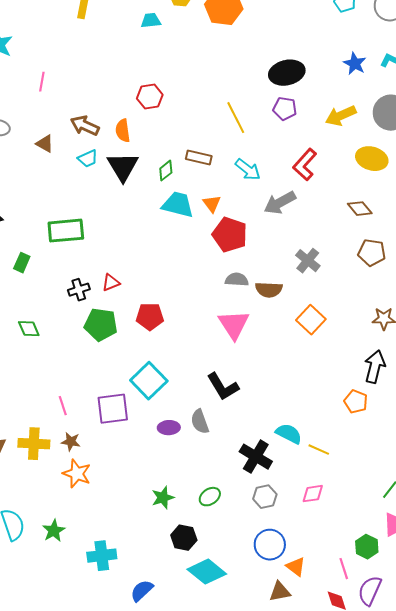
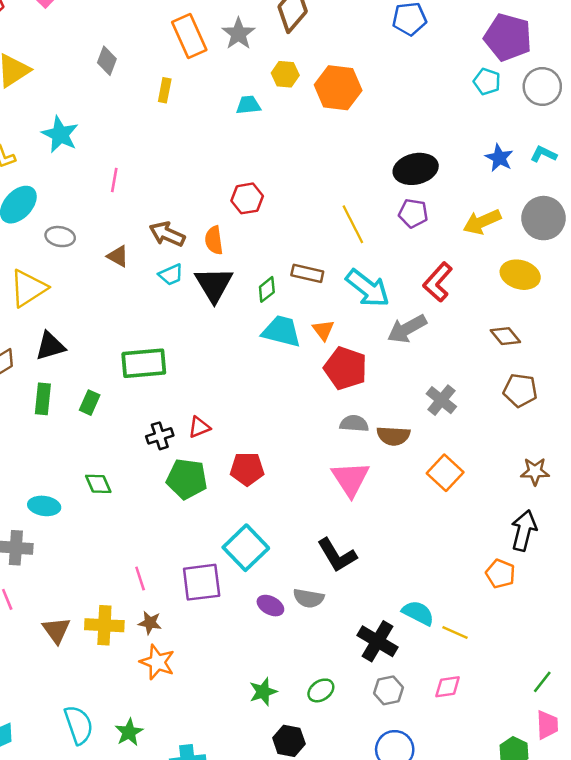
cyan arrow: (248, 170) -> (368, 288), size x1.4
gray semicircle: (200, 422) -> (309, 598), turned -60
purple ellipse: (169, 428) -> (270, 606), turned 30

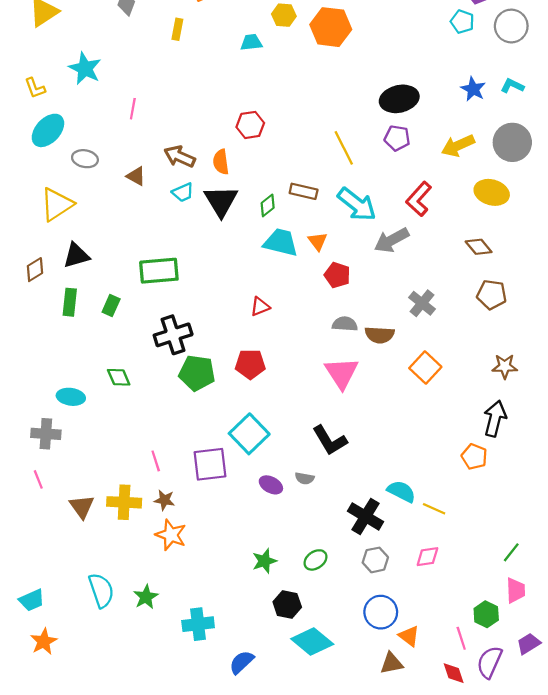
red pentagon: (345, 368) -> (337, 275), size x0.7
red triangle: (199, 427) -> (260, 307), moved
black cross: (160, 436) -> (173, 335), size x1.6
gray semicircle: (309, 598) -> (305, 478), size x0.7

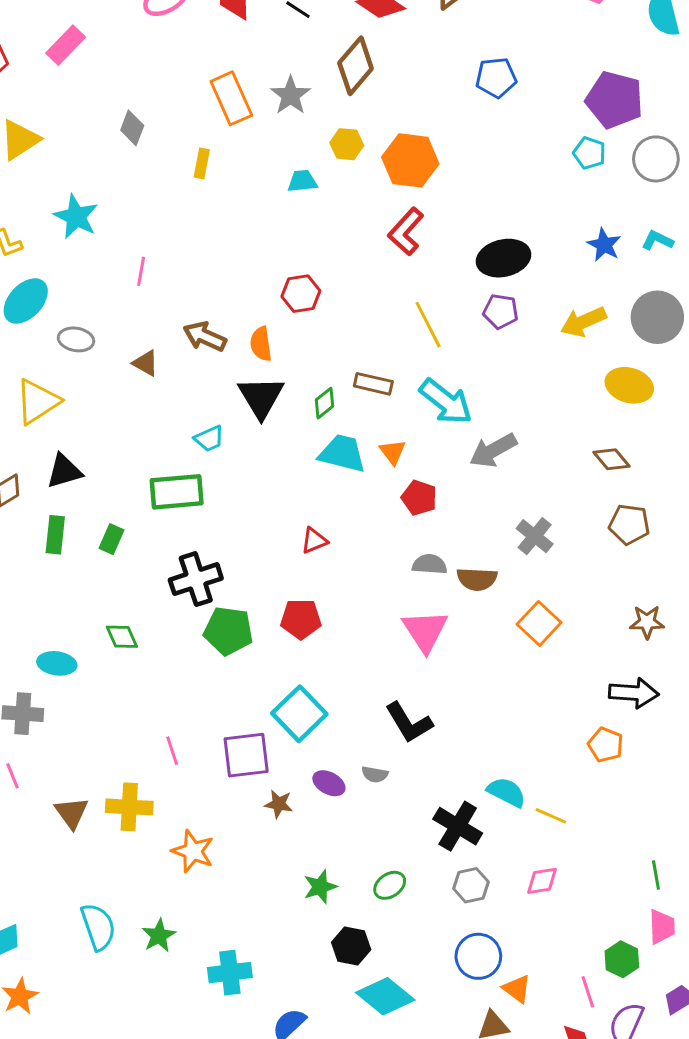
cyan trapezoid: (183, 192) -> (209, 439), moved
red L-shape: (419, 199) -> (406, 231), moved
black arrow: (495, 419) -> (634, 693), turned 80
brown star: (164, 500) -> (279, 804), moved
green line: (511, 552) -> (656, 875), turned -48

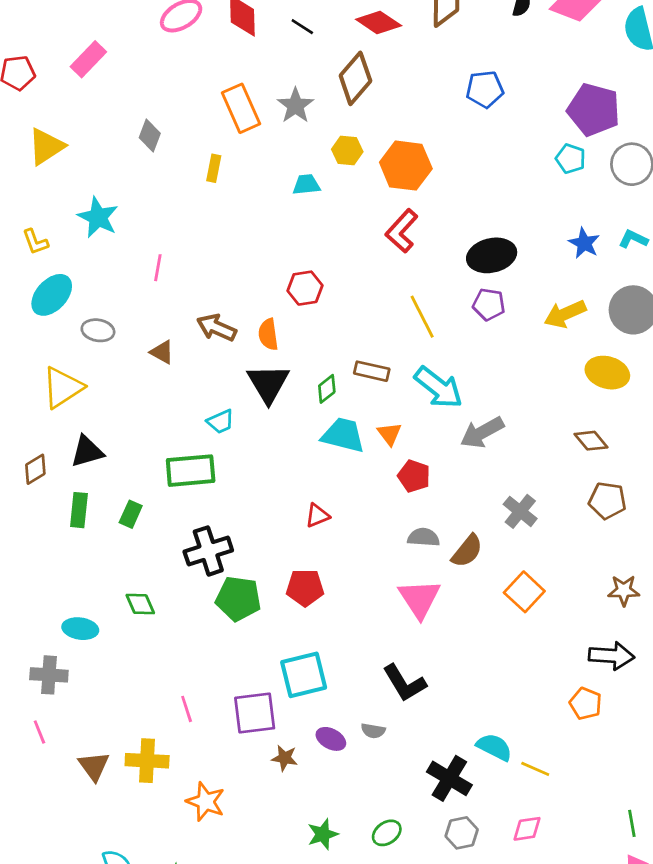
brown semicircle: (477, 579) -> (467, 551), turned -54
cyan square: (299, 714) -> (304, 675), turned 30

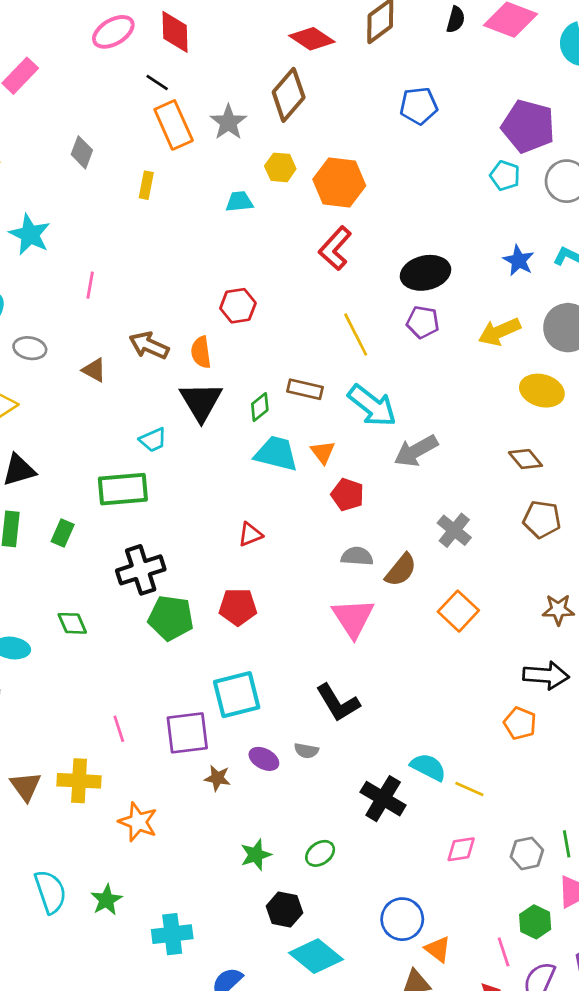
black line: (302, 27) -> (157, 83), moved
gray hexagon: (462, 833) -> (527, 853), moved

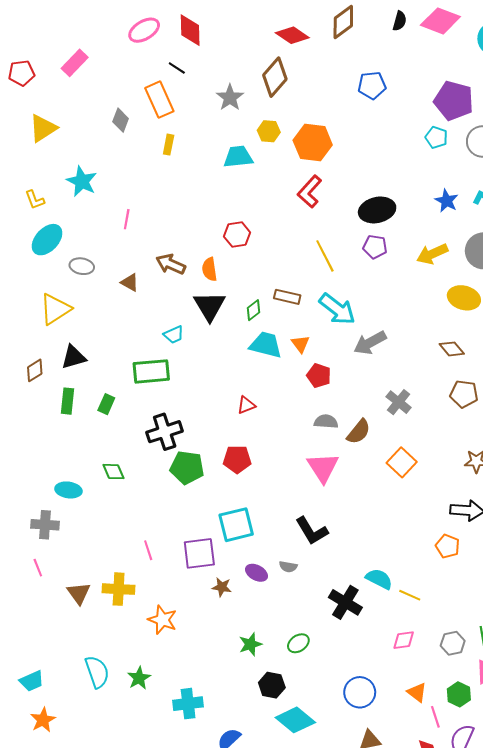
orange rectangle: (174, 125) -> (159, 100), moved
cyan trapezoid: (239, 202) -> (238, 157), size x1.4
orange triangle: (438, 949) -> (417, 692), moved

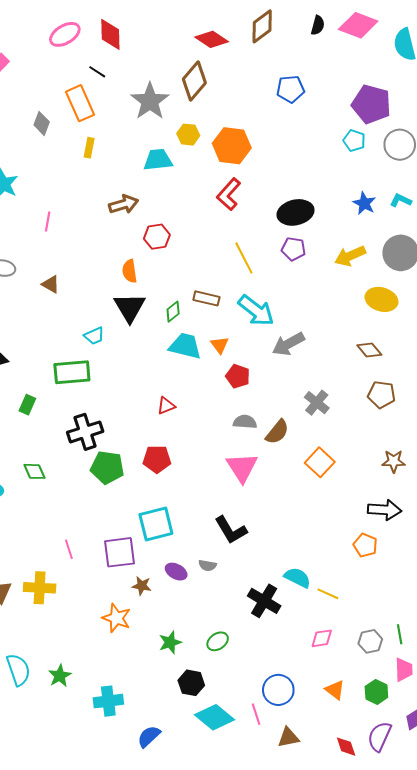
gray star: (230, 98) -> (150, 101), size x1.4
brown arrow: (171, 264) -> (124, 204), moved, turned 140
orange star: (162, 620) -> (116, 618), moved
pink line: (435, 717) -> (256, 714), moved

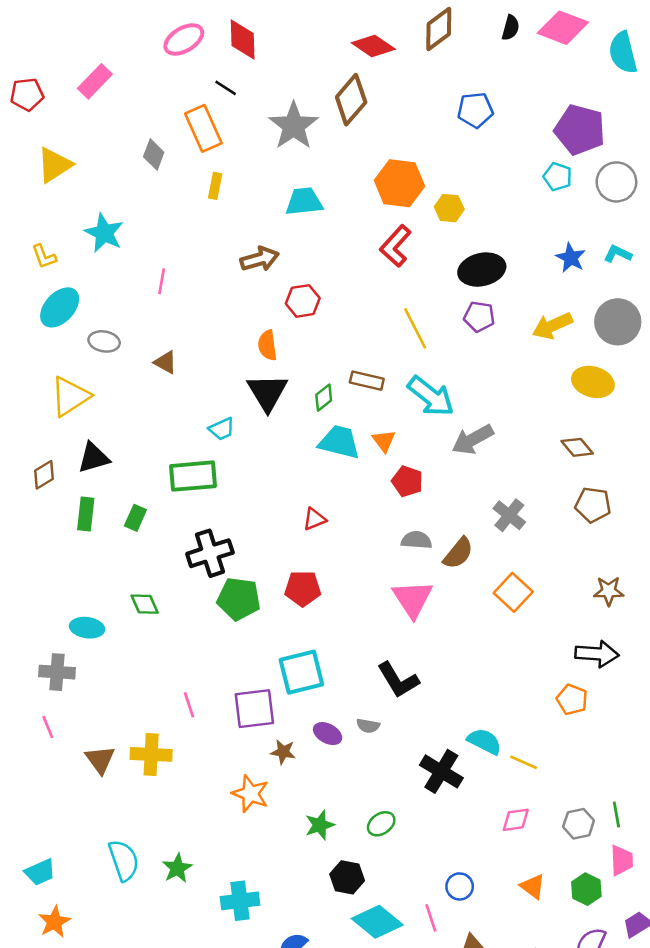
yellow hexagon: (188, 135) -> (449, 208), moved
blue circle: (278, 690) -> (460, 886), size x0.7

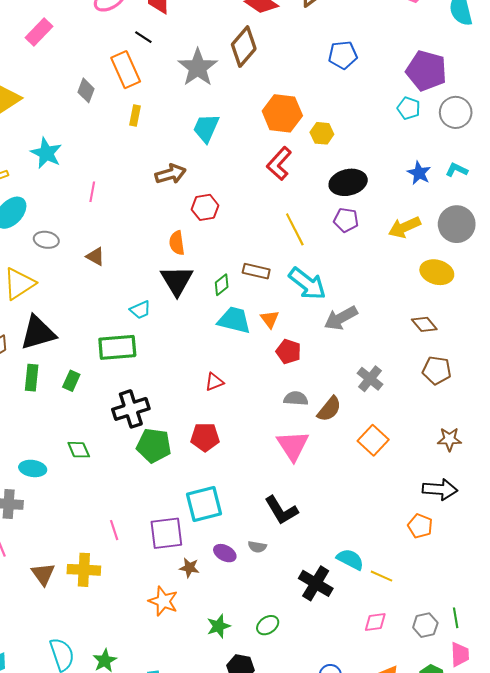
cyan trapezoid: (304, 202) -> (206, 128), turned -60
black triangle: (94, 458) -> (38, 333), size x1.4

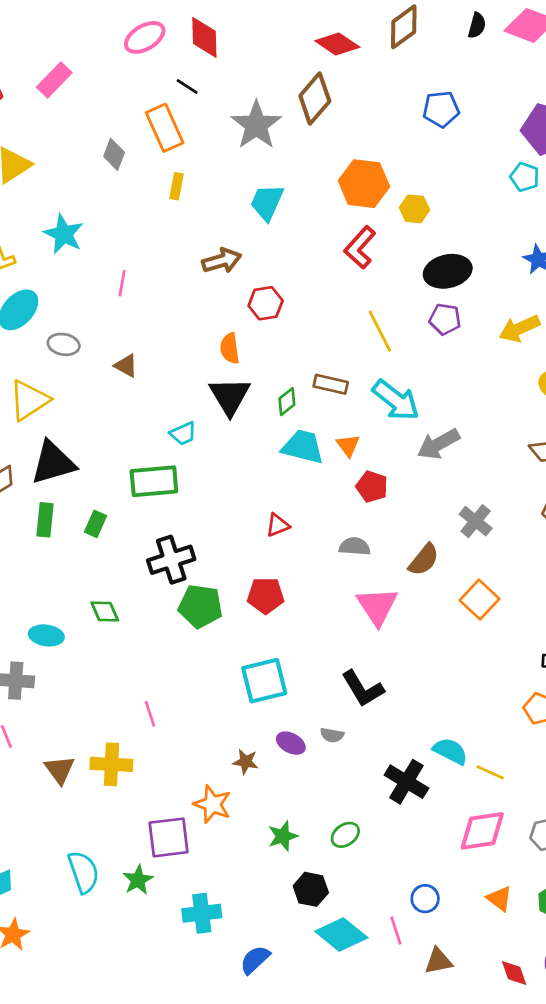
gray semicircle: (296, 399) -> (355, 546), moved
purple square: (166, 533) -> (169, 837), moved
pink diamond: (375, 622) -> (482, 831), size x1.6

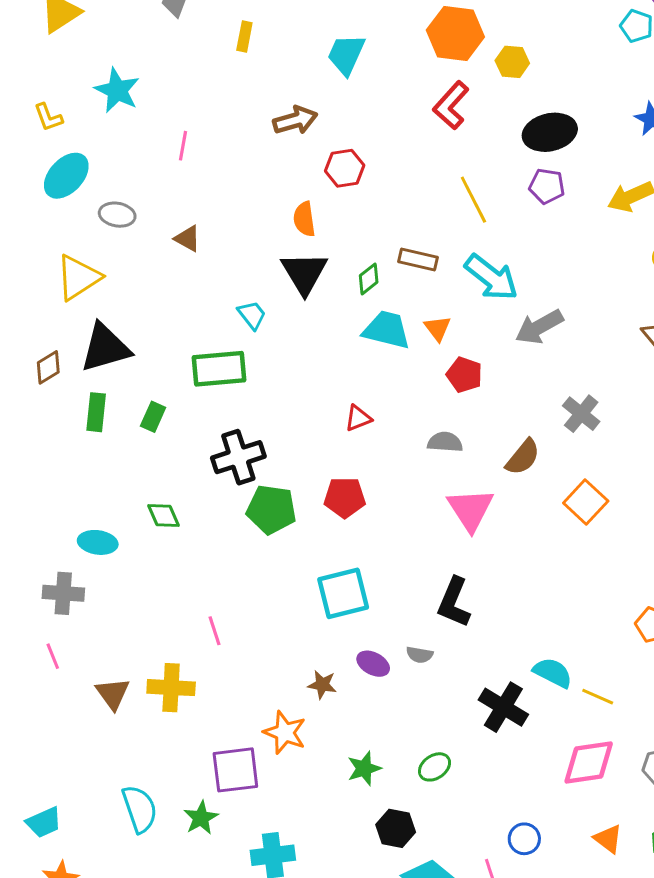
cyan trapezoid: (183, 433) -> (252, 315), turned -104
black L-shape: (363, 689) -> (454, 602), turned 54

